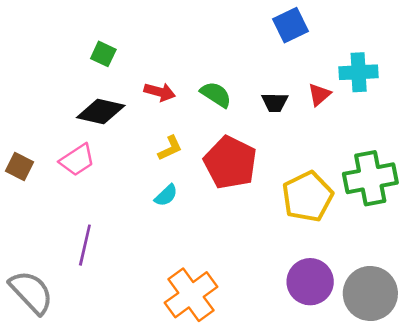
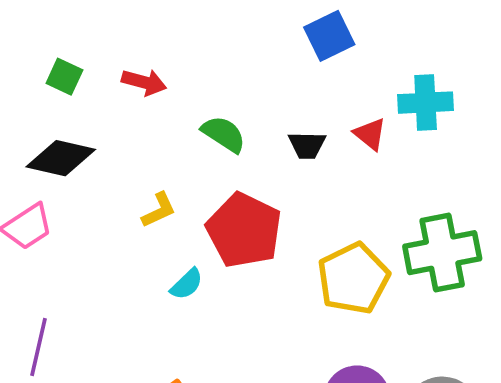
red arrow: (160, 92) -> (144, 82), moved
red triangle: (319, 95) -> (370, 134), turned -40
cyan semicircle: (166, 195) -> (187, 284), moved

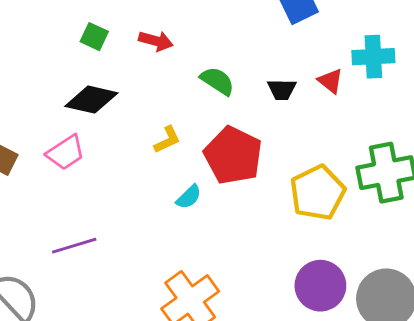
purple line: (38, 347) -> (74, 246), turned 60

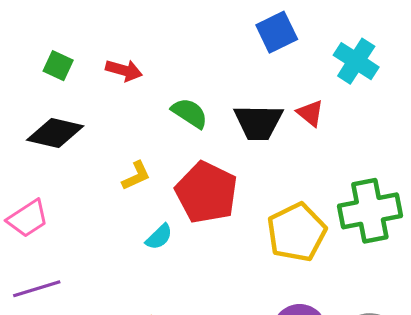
cyan cross: (373, 57) -> (356, 61), moved, turned 36
black trapezoid: (282, 90) -> (258, 122), size x1.6
pink trapezoid: (66, 153) -> (28, 218), moved

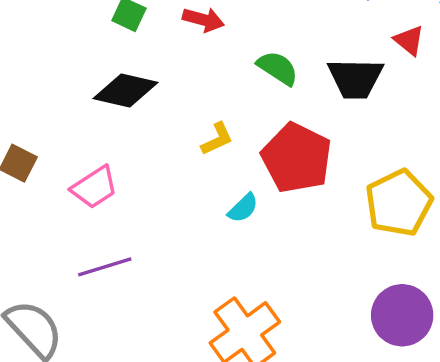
red triangle: (310, 113) -> (409, 40), moved

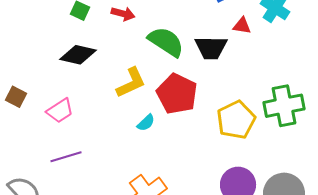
red triangle: (409, 40) -> (242, 26), turned -30
green semicircle: (278, 68) -> (166, 42), size x1.5
yellow L-shape: (217, 139) -> (131, 83), size x1.6

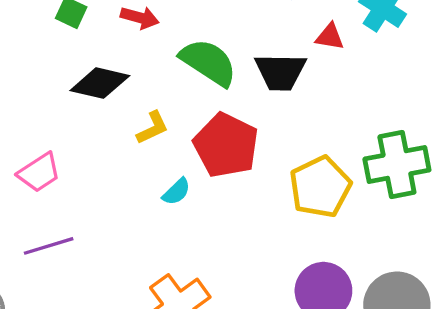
black diamond: (78, 55) -> (100, 83), moved
yellow L-shape: (131, 83) -> (152, 128), size x0.7

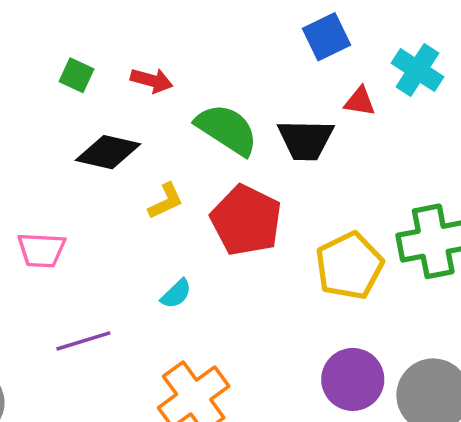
pink trapezoid: (39, 172) -> (42, 250), turned 36
cyan semicircle: (176, 192) -> (176, 294), moved
purple line: (49, 246) -> (83, 341), moved

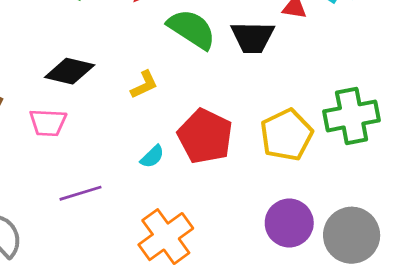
black diamond: (108, 152) -> (70, 71), moved
red pentagon: (246, 220) -> (205, 136), moved

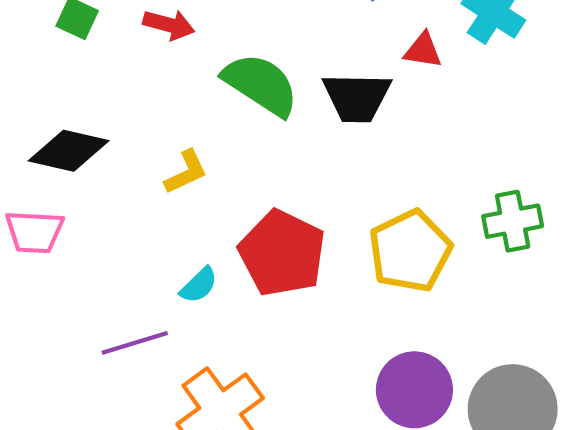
green cross: (352, 116) -> (513, 221), size x0.7
purple line: (80, 193) -> (135, 343), moved

